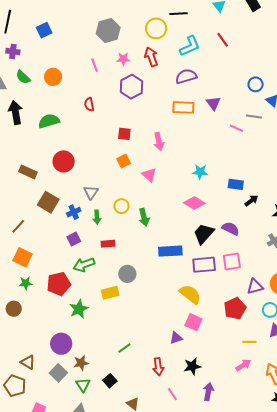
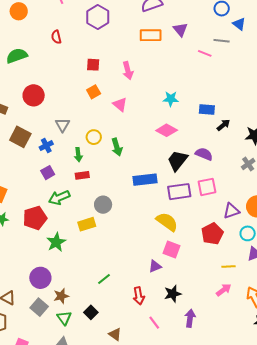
green arrow: (97, 217) -> (78, 155), moved

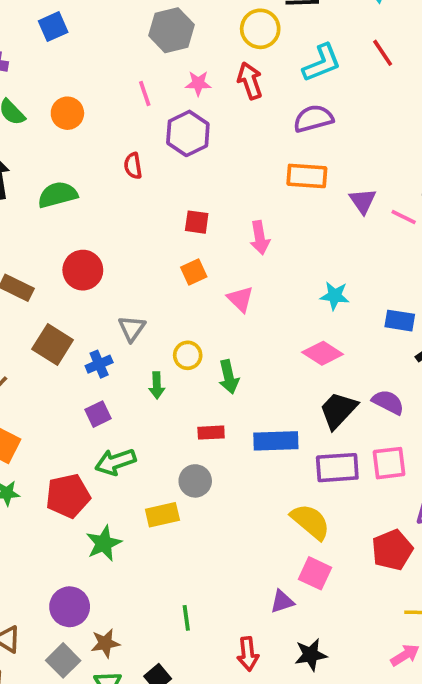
purple hexagon: (98, 17) -> (188, 133), moved
purple triangle: (180, 29) -> (363, 201), moved
red rectangle: (82, 175) -> (211, 433), moved
green line: (104, 279) -> (186, 618), turned -64

